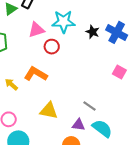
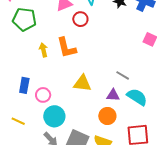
orange L-shape: (36, 74) -> (67, 48), turned -130
yellow arrow: (11, 84) -> (43, 50), moved, turned 40

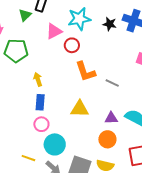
orange L-shape: (67, 48) -> (85, 72), moved
gray line: (123, 75) -> (112, 83), moved
blue rectangle: (24, 85) -> (40, 102), moved
yellow line: (18, 121) -> (28, 158), moved

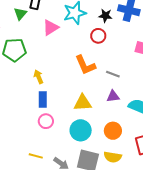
red circle: (72, 45) -> (98, 36), moved
purple triangle: (111, 118) -> (113, 96), moved
cyan circle: (55, 144) -> (81, 130), moved

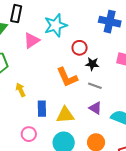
black star: (105, 16) -> (92, 64), moved
purple triangle: (113, 96) -> (95, 108), turned 40
blue rectangle: (43, 99) -> (42, 109), moved

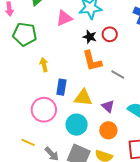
black star: (92, 64) -> (90, 37), moved
purple triangle: (95, 108) -> (108, 106), moved
pink circle: (29, 134) -> (44, 110), size x1.6

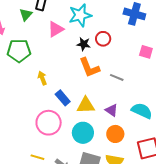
blue rectangle: (61, 87) -> (63, 98), turned -42

